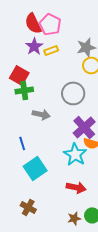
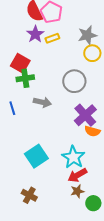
blue line: (22, 143) -> (12, 108), moved
cyan star: (75, 154) -> (73, 157), moved
red arrow: (76, 187) -> (77, 175), turned 138
brown star: (74, 218) -> (77, 191), moved

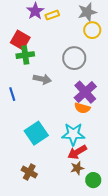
blue line: (12, 108) -> (12, 94), moved
orange semicircle: (92, 131) -> (82, 108), moved
cyan star: (73, 157) -> (73, 134), turned -30

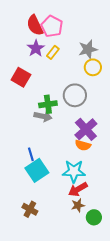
yellow rectangle: (52, 15) -> (53, 52), turned -32
green cross: (25, 55) -> (48, 104), moved
blue line: (12, 94) -> (31, 154), moved

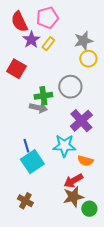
red semicircle: (35, 25) -> (19, 22), moved
pink pentagon: (52, 26) -> (47, 18), turned 30
orange semicircle: (83, 145) -> (85, 161), moved
cyan star: (74, 171) -> (64, 146), moved
brown star: (78, 205) -> (73, 197), size x1.5

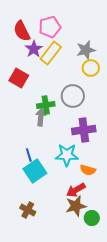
yellow rectangle: (48, 44) -> (51, 53), size x1.6
gray arrow: (38, 108) -> (41, 117), turned -96
purple cross: (81, 121) -> (84, 130), turned 35

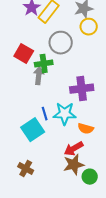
red square: (19, 78) -> (24, 54), moved
gray circle: (73, 96) -> (61, 43), moved
blue line: (29, 155) -> (45, 114), moved

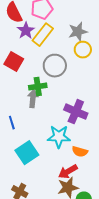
red square: (24, 54) -> (14, 62), moved
purple cross: (82, 89) -> (76, 112), turned 30
blue line: (45, 114) -> (12, 123), moved

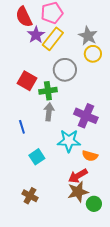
gray star: (78, 32) -> (88, 36), turned -30
red square: (14, 62) -> (27, 81), moved
gray arrow: (33, 99) -> (49, 112), moved
cyan square: (27, 153) -> (37, 157), size x0.7

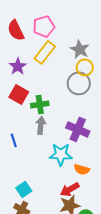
purple star: (36, 35) -> (18, 66), moved
gray circle: (65, 70) -> (79, 83), moved
cyan square: (37, 157) -> (24, 189), moved

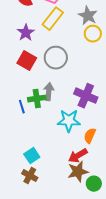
gray circle: (79, 83) -> (56, 58), moved
green cross: (40, 104) -> (37, 99), moved
orange semicircle: (82, 169) -> (90, 136), turned 98

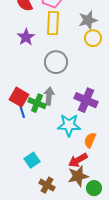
gray star: (88, 16) -> (88, 20), turned 30
yellow rectangle: (53, 19) -> (53, 23), turned -35
red square: (27, 61) -> (19, 97), moved
green cross: (37, 99) -> (37, 103), turned 30
brown cross: (30, 176) -> (47, 185), moved

